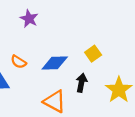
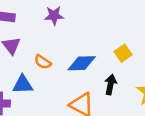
purple star: (29, 19) -> (54, 16), turned -30

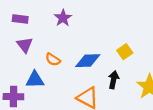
purple star: (54, 16) -> (63, 18), turned -30

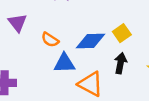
yellow square: (125, 52) -> (122, 33), moved
blue triangle: (35, 80) -> (64, 63), moved

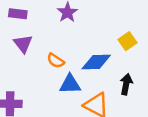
yellow square: (122, 33) -> (127, 41), moved

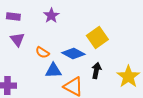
yellow square: (127, 41) -> (97, 38), size x1.5
blue diamond: (96, 62) -> (73, 54), turned 30

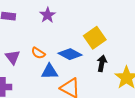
purple triangle: (17, 40) -> (13, 57), moved
black arrow: (96, 71) -> (102, 63), moved

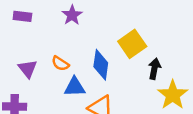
blue diamond: (70, 54) -> (101, 65), turned 70
black arrow: (102, 63) -> (154, 69), moved

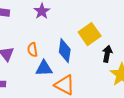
orange semicircle: (60, 63) -> (32, 50), turned 48

